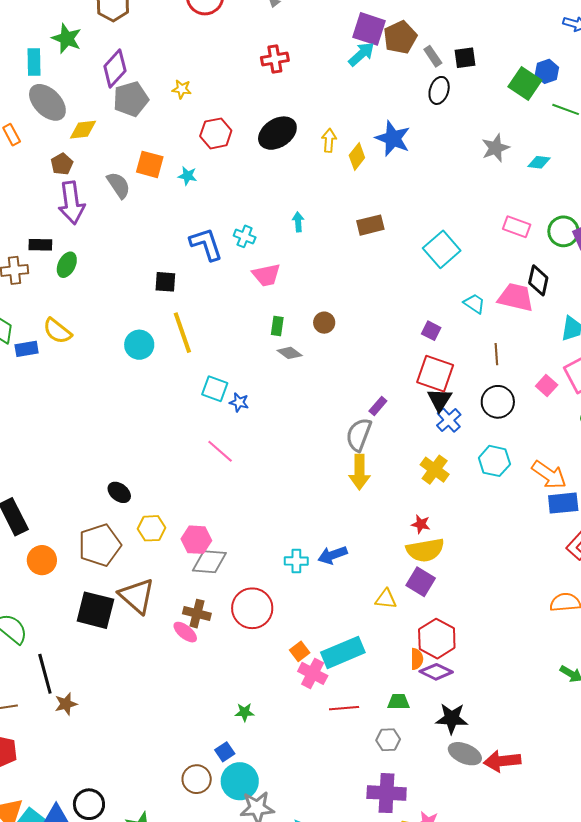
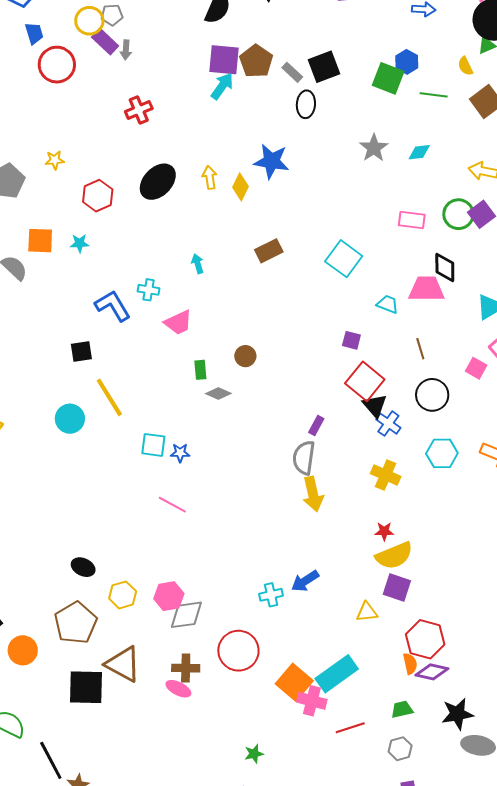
black square: (465, 58) -> (324, 67), size x1.4
red square: (435, 374) -> (365, 381), turned 33
orange square: (300, 651) -> (294, 682), size x1.8

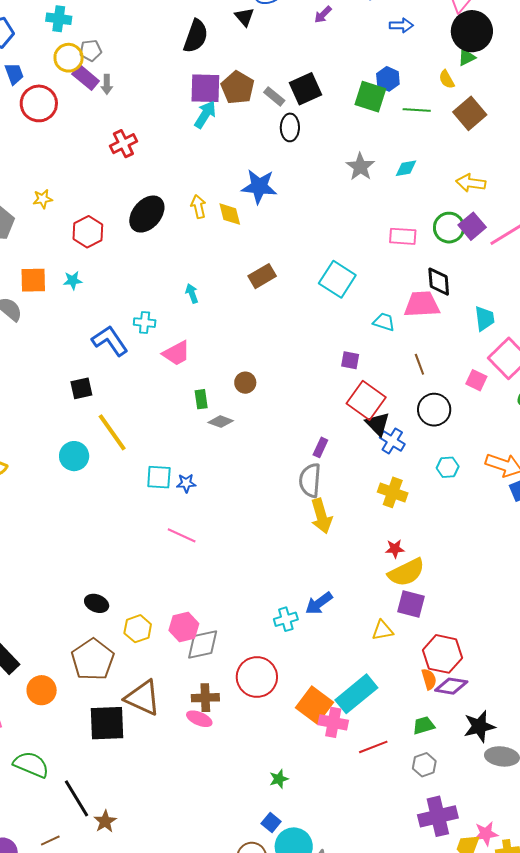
yellow diamond: (240, 187) -> (230, 214), turned -36
cyan hexagon: (442, 453) -> (448, 467), size x0.7

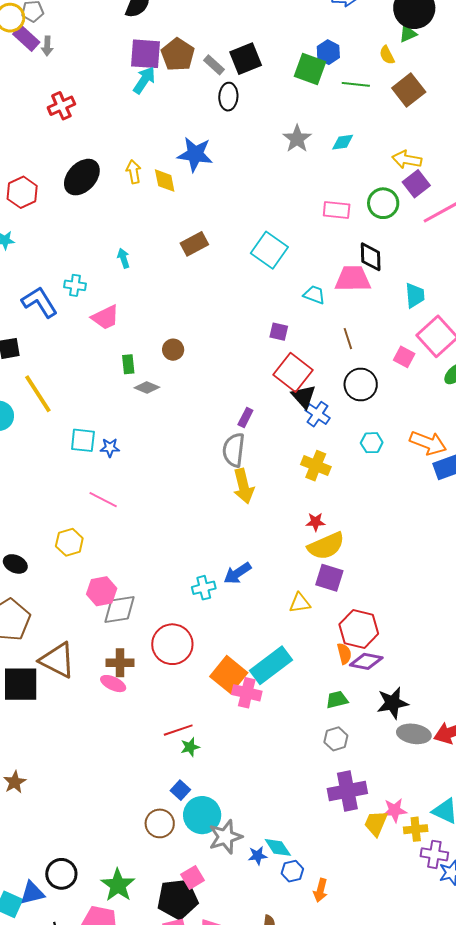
purple square: (472, 226) -> (416, 184), moved
yellow hexagon: (138, 629) -> (69, 542), moved
red line: (373, 747) -> (178, 730), moved

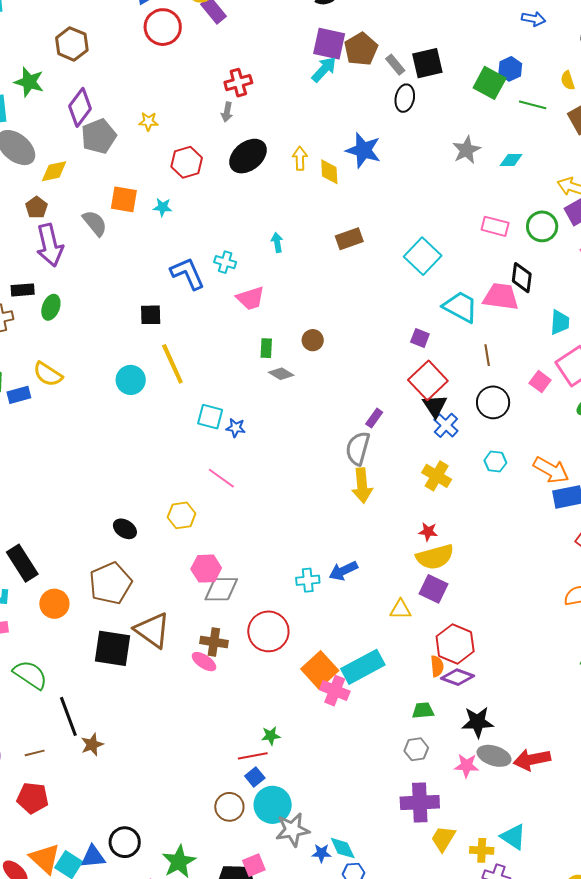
gray arrow: (47, 46) -> (227, 112), moved
cyan trapezoid: (314, 295) -> (460, 307), size x1.6
red line: (178, 730) -> (253, 756), moved
pink star: (395, 810) -> (467, 766), moved

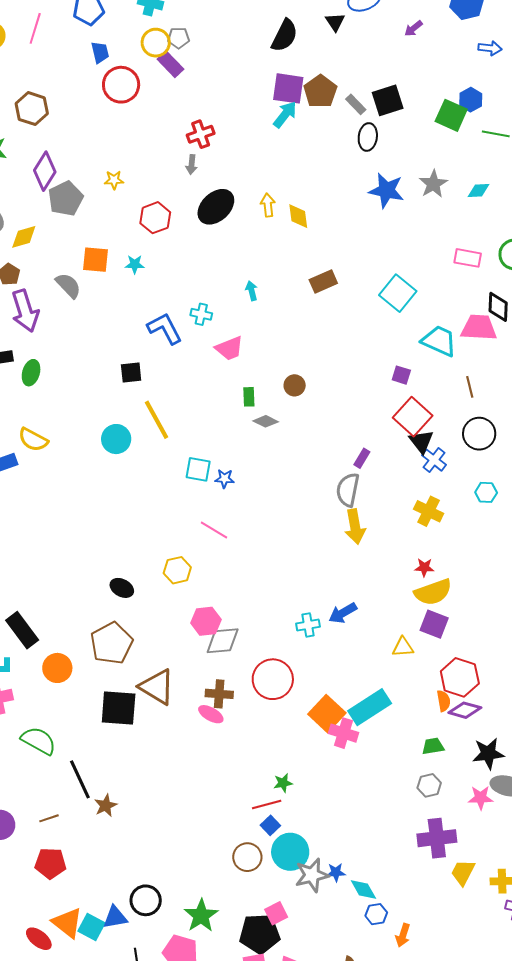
blue star: (363, 150) -> (386, 190), moved
blue star: (321, 853) -> (336, 872), moved

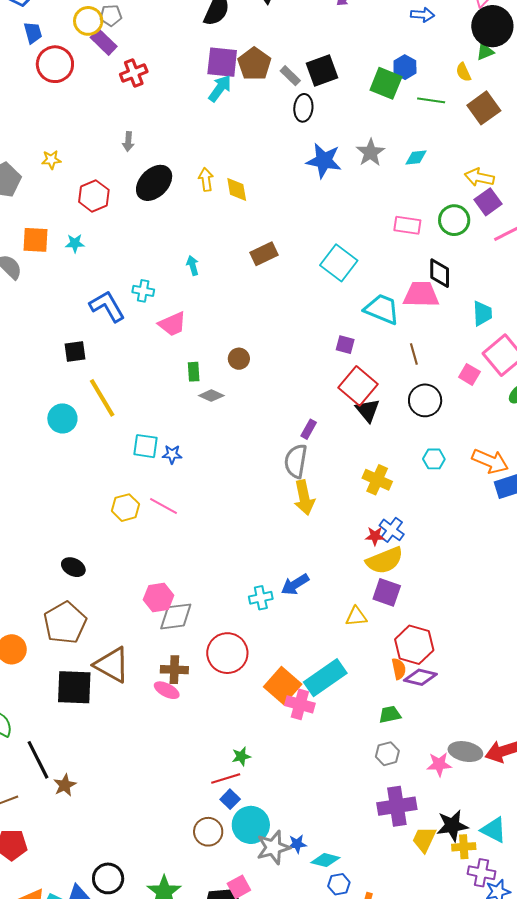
red cross: (201, 134) -> (134, 73), moved
blue cross: (434, 460) -> (392, 530), moved
yellow hexagon: (177, 570) -> (125, 508), moved
black star: (488, 753) -> (452, 826), moved
cyan diamond: (363, 889) -> (325, 860), turned -44

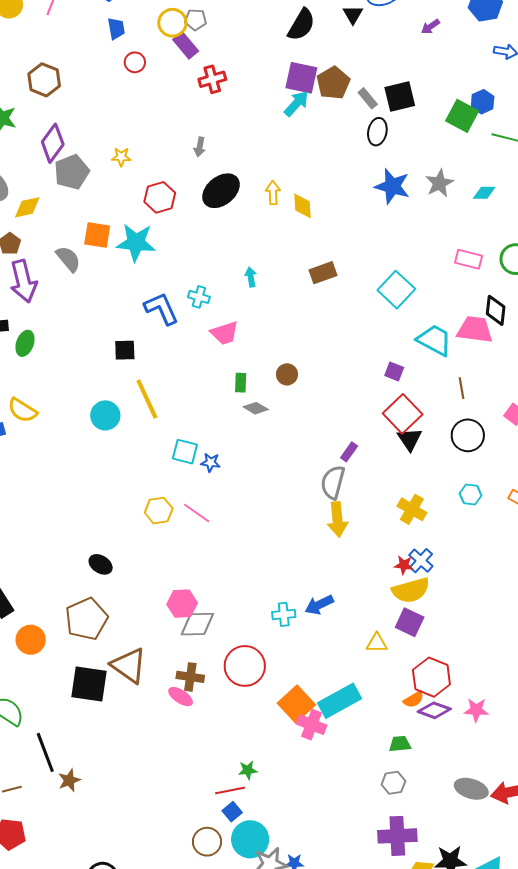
red circle: (55, 64) -> (135, 62), size x0.6
cyan star: (75, 243) -> (136, 242), size x2.0
orange semicircle: (399, 669) -> (414, 699), turned 65
pink star: (439, 764) -> (476, 710), moved

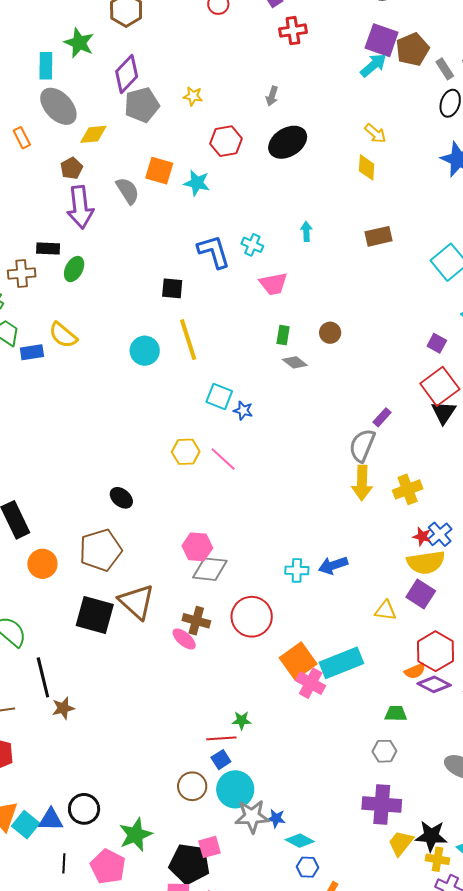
yellow arrow: (273, 193) -> (375, 133), moved, turned 125
cyan star: (136, 242) -> (197, 183), size x0.7
yellow cross: (412, 509) -> (408, 489), moved, turned 32

